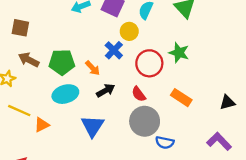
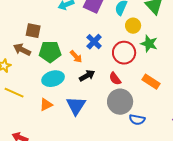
brown square: (20, 28) -> (33, 31), moved
yellow circle: (129, 31) -> (133, 26), moved
orange triangle: (42, 125) -> (46, 105), moved

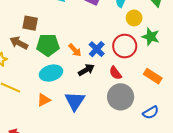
blue cross: (94, 42) -> (97, 49), moved
blue semicircle: (137, 120) -> (151, 112), moved, turned -42

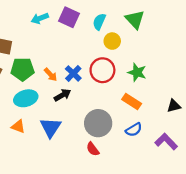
green star: (151, 37) -> (137, 72), moved
red semicircle: (115, 73) -> (93, 149), moved
orange triangle: (44, 100) -> (18, 126), turned 48
blue semicircle: (151, 112) -> (134, 130), moved

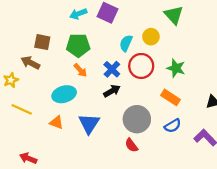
cyan semicircle: (99, 22) -> (126, 43), moved
green pentagon: (23, 69) -> (78, 45), moved
orange arrow: (51, 75) -> (80, 70), moved
black arrow: (62, 95) -> (112, 91), moved

